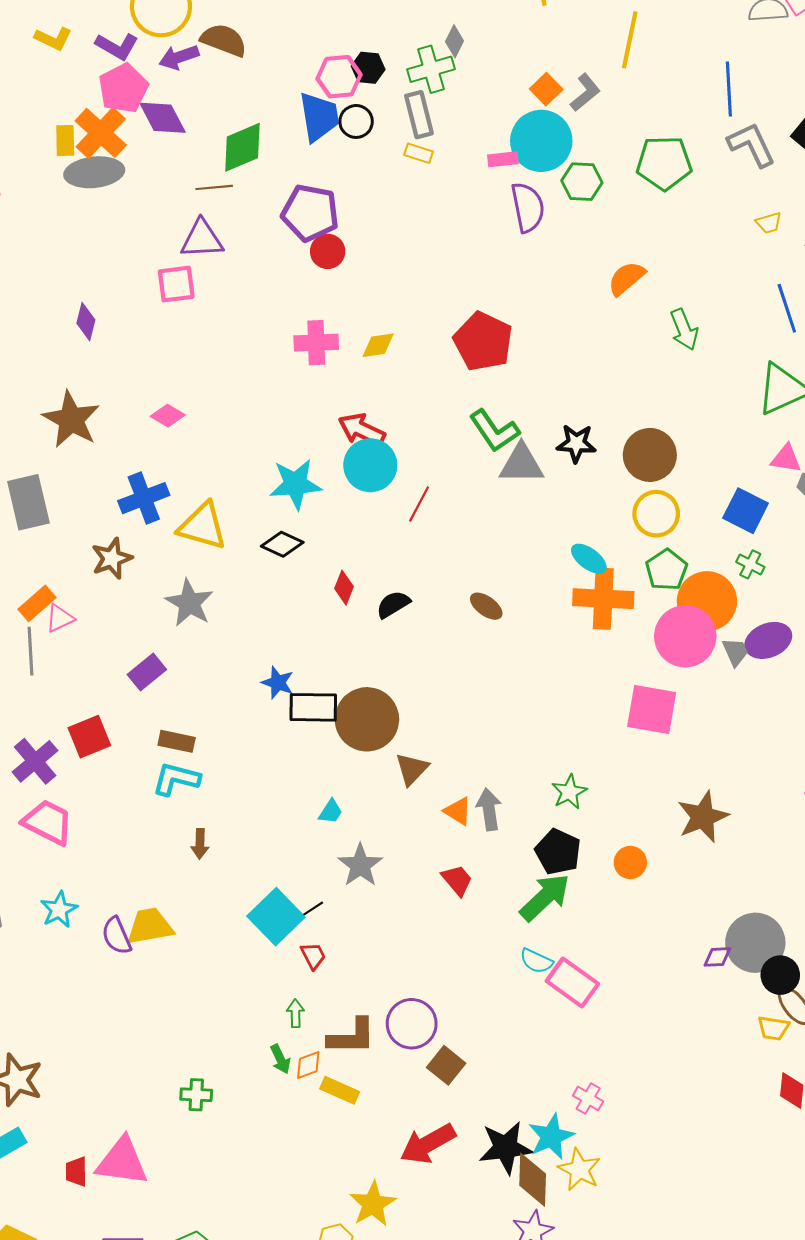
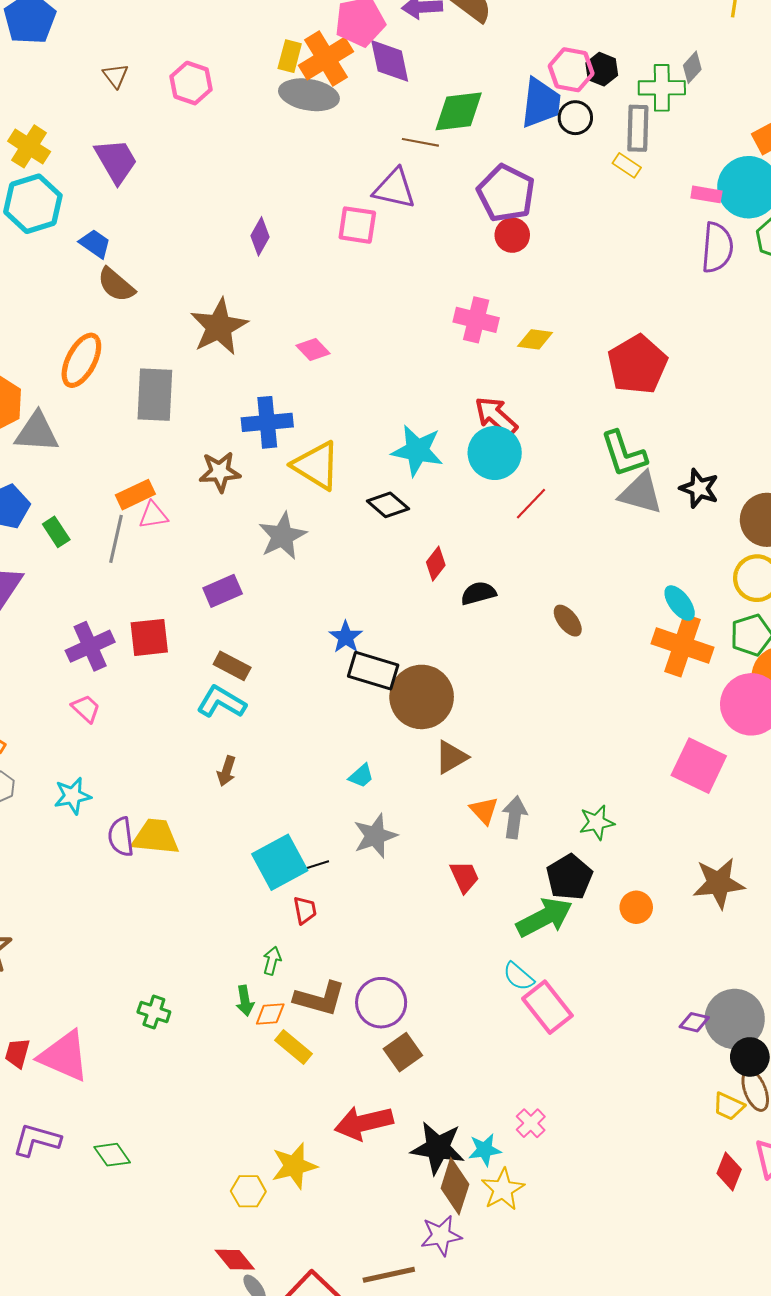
pink trapezoid: (48, 822) -> (86, 709), size x0.6
cyan star: (551, 1137) -> (485, 1150), size x0.7

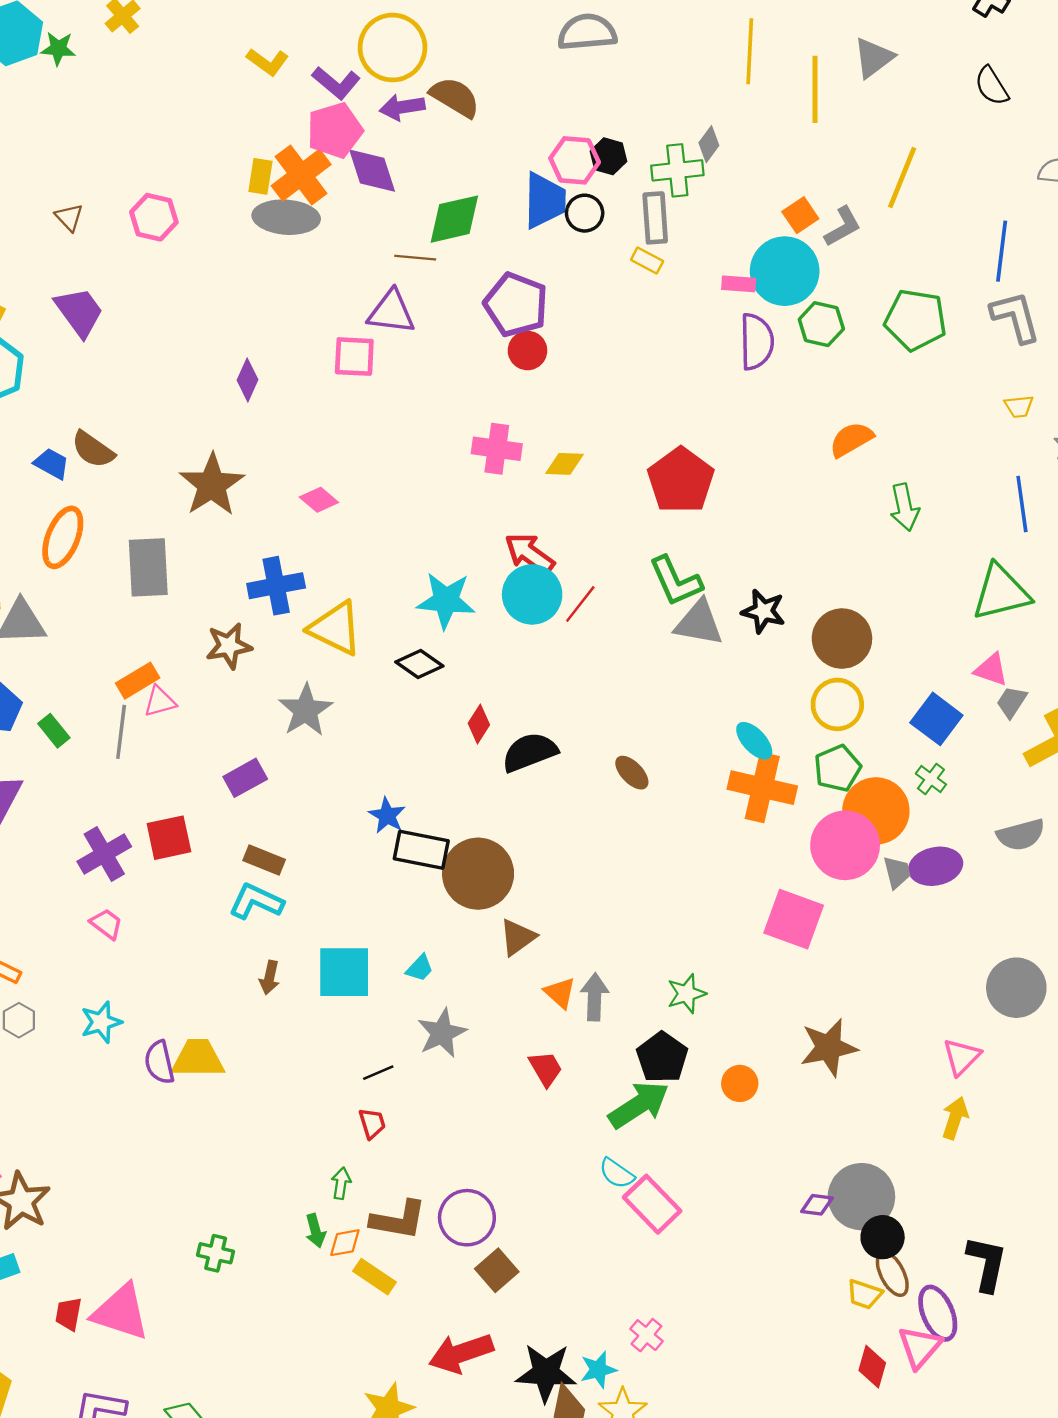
blue trapezoid: (95, 244) -> (52, 464), moved
red line: (531, 504) -> (580, 604), moved
black semicircle: (478, 593) -> (530, 752), size x1.4
cyan square: (280, 862) -> (344, 972), moved, turned 34

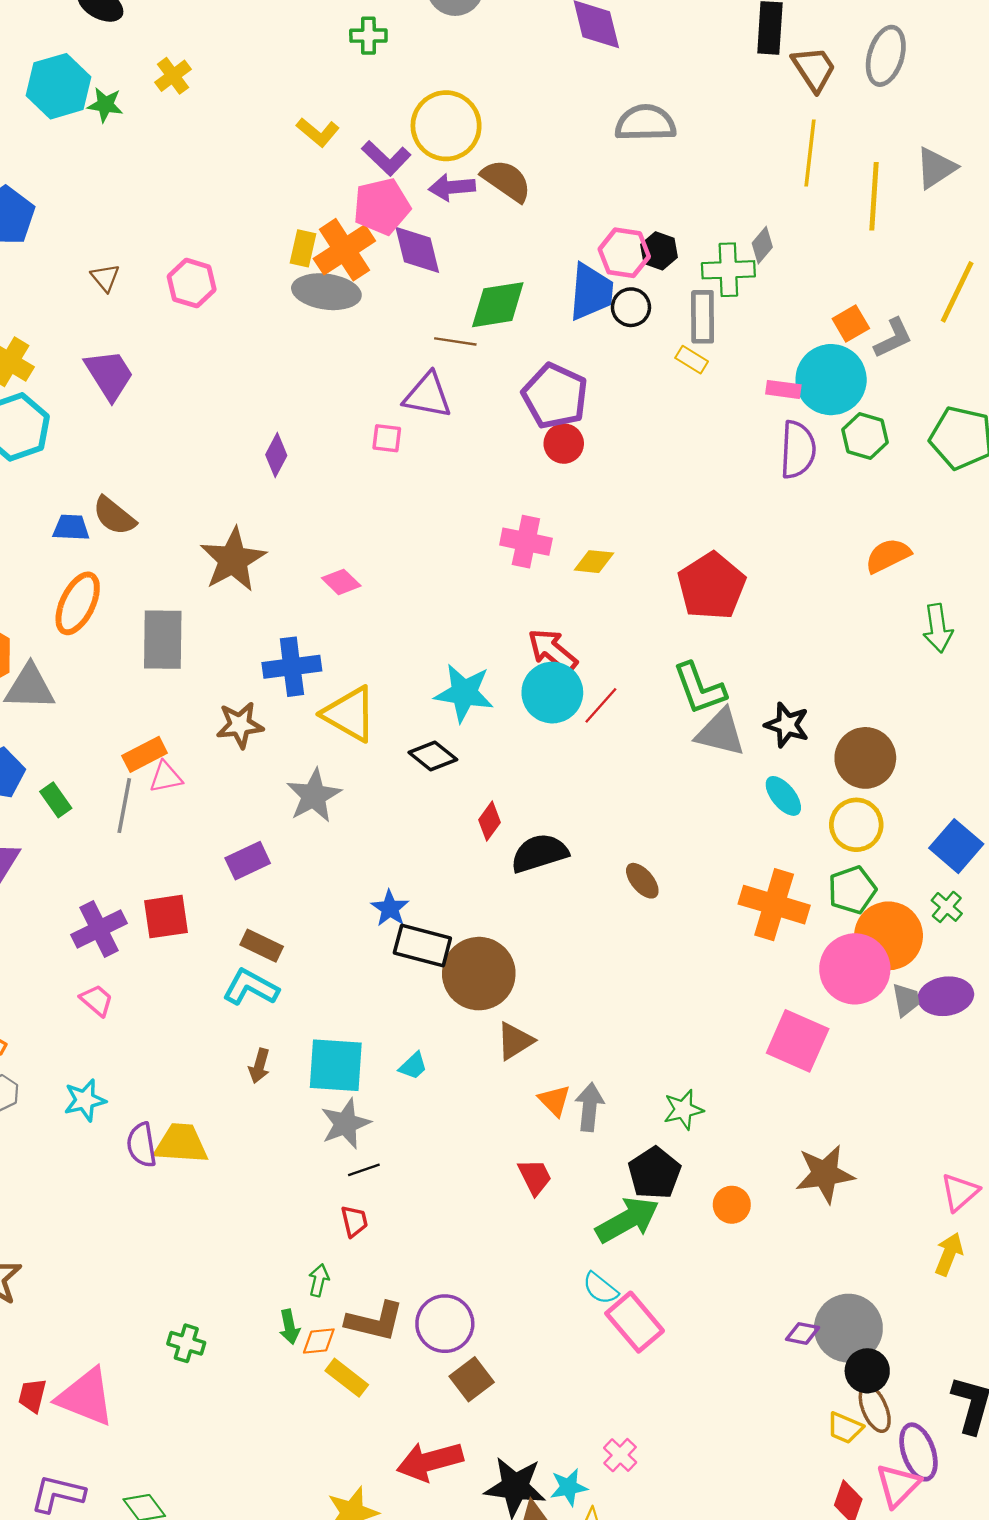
pink square: (354, 357) -> (387, 438), size x0.7
blue trapezoid: (52, 464) -> (71, 528), turned -30
cyan ellipse: (754, 741) -> (783, 796), moved
gray star: (442, 1033) -> (346, 1124), moved

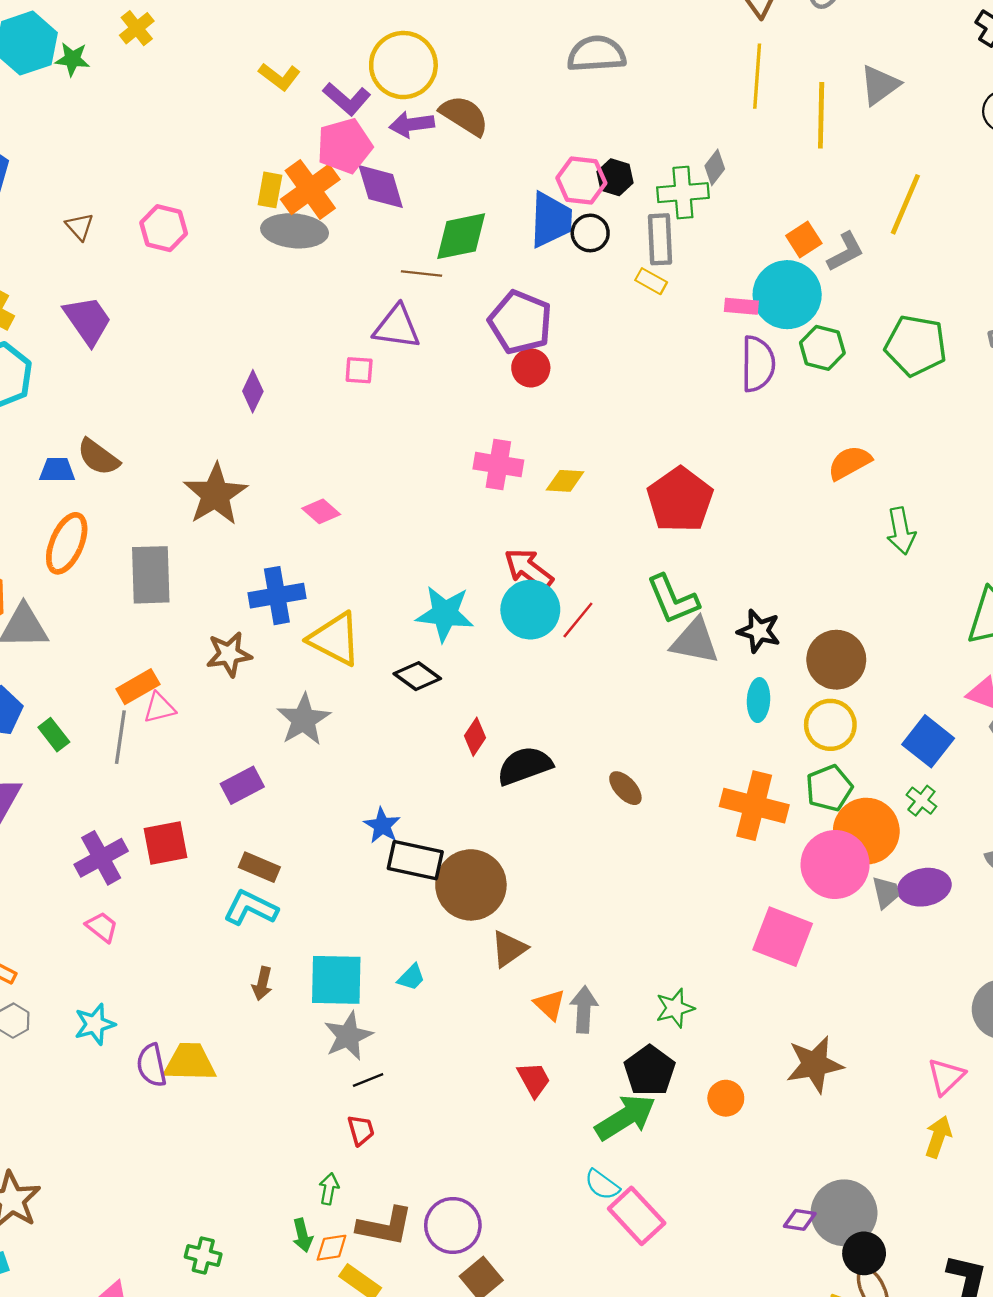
cyan ellipse: (783, 796) -> (759, 700), turned 45

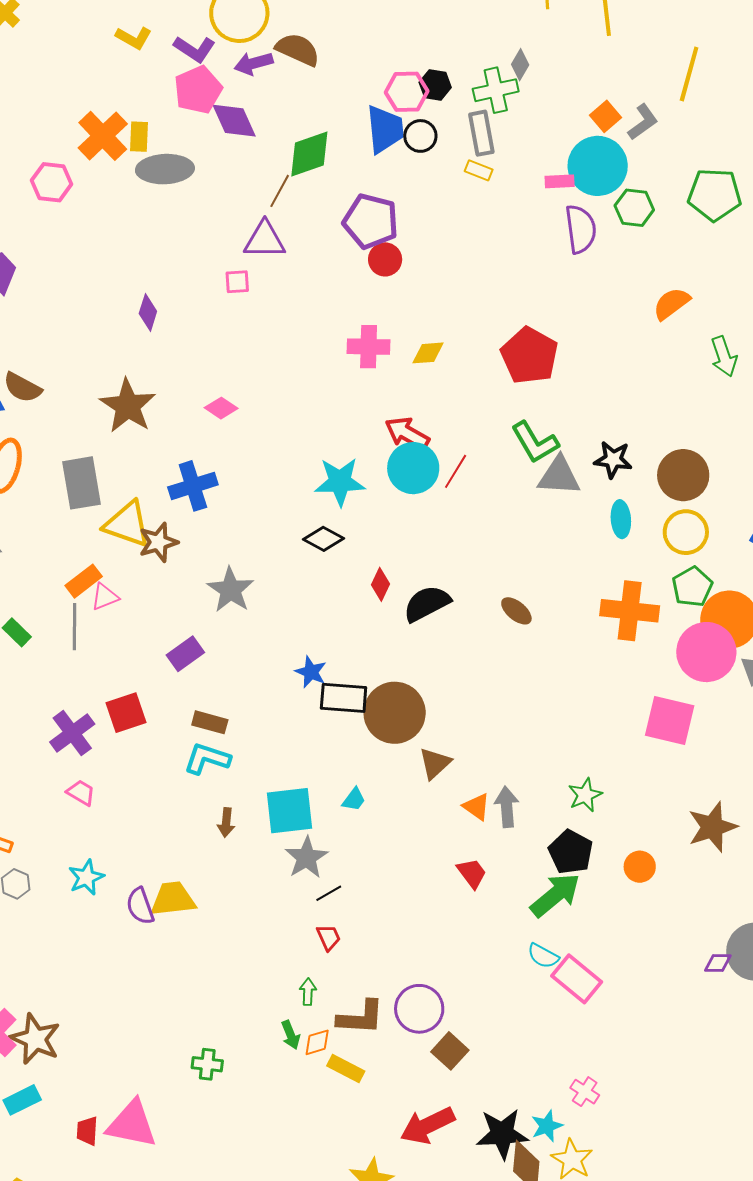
orange cross: (310, 189) -> (103, 136), moved
brown line: (421, 274) -> (280, 191), turned -60
yellow triangle: (335, 639) -> (127, 524), moved

